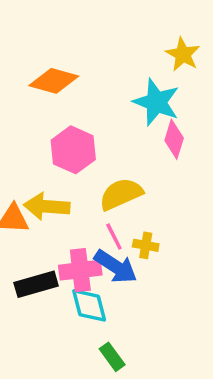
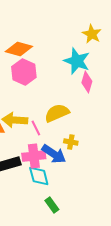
pink hexagon: (73, 150) -> (24, 72), moved
pink line: (114, 237) -> (36, 128), moved

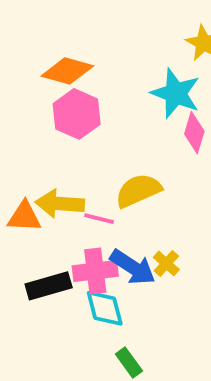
pink line: (36, 128) -> (99, 219), turned -49
yellow cross: (71, 142) -> (166, 263), moved, turned 32

